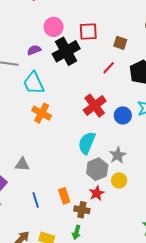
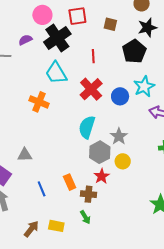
red line: (109, 68) -> (93, 56), moved, turned -40
cyan trapezoid: (34, 83) -> (56, 73), moved
green arrow: (77, 232) -> (85, 217), turned -40

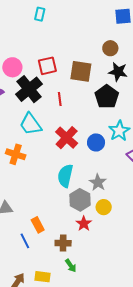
brown square: (110, 24) -> (81, 71), size x1.6
black star: (147, 27) -> (118, 72), turned 30
red line: (93, 56) -> (60, 99), moved
orange rectangle: (70, 182) -> (38, 225), moved
brown cross: (89, 194) -> (63, 243), moved

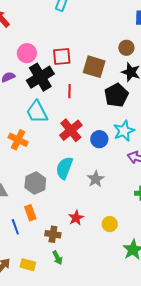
gray hexagon: (80, 200) -> (35, 183), moved
yellow circle: (104, 207) -> (110, 224), moved

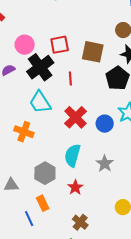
red star: (76, 218) -> (75, 187), moved
brown cross: (53, 234) -> (80, 222), moved, turned 35

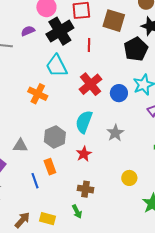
brown cross: (80, 222) -> (86, 189), turned -35

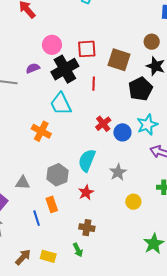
red cross: (90, 84) -> (103, 124), moved, size x0.7
yellow circle: (129, 178) -> (133, 202), moved

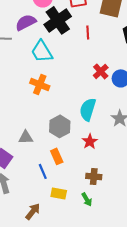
purple semicircle: (33, 68) -> (26, 22), size x1.5
cyan trapezoid: (61, 104) -> (42, 51), moved
yellow rectangle: (48, 256) -> (59, 193), moved

